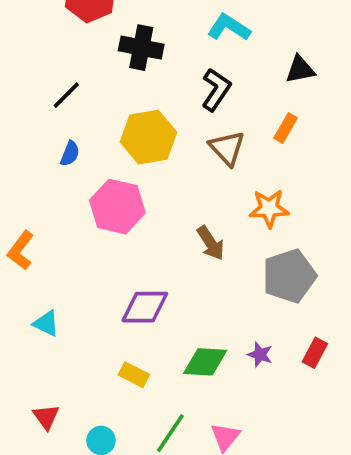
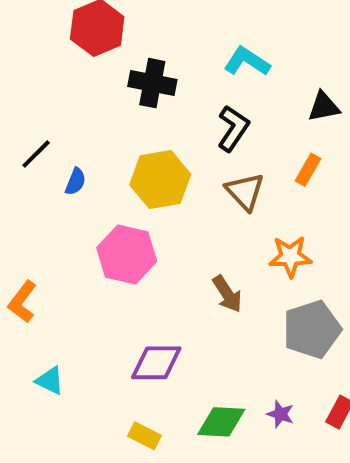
black line: (66, 95) -> (36, 154), moved
blue semicircle: (70, 154) -> (75, 182), moved

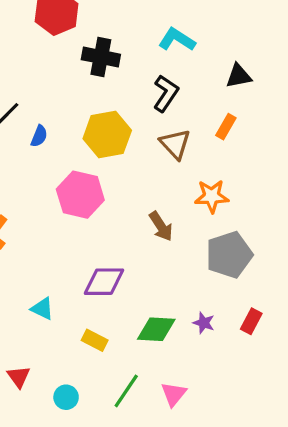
cyan triangle: (50, 381) -> (42, 309), moved

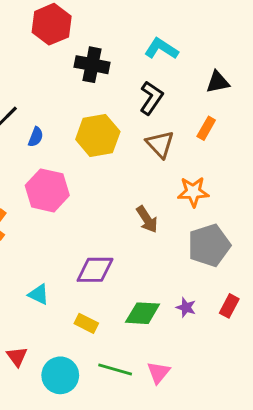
pink hexagon: (80, 195) -> (47, 190), moved
green line: (126, 391) -> (115, 370), turned 72
cyan circle: (66, 397) -> (60, 375), size x1.6

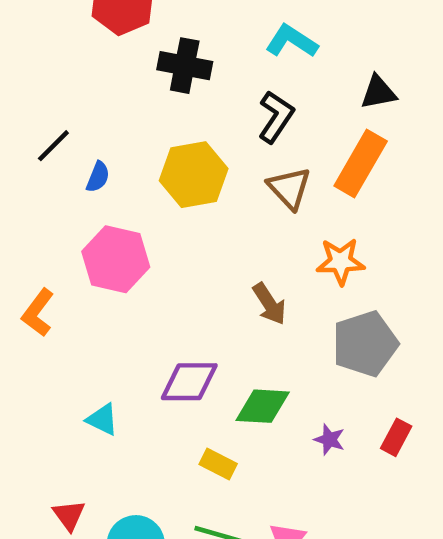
orange rectangle: (206, 128) -> (361, 164), size x1.8
green diamond: (143, 313) -> (263, 406), moved
yellow rectangle: (86, 323) -> (218, 464), moved

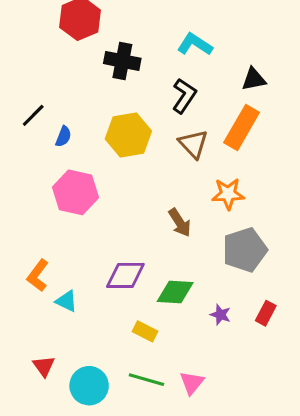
orange L-shape: (38, 313) -> (38, 275), moved

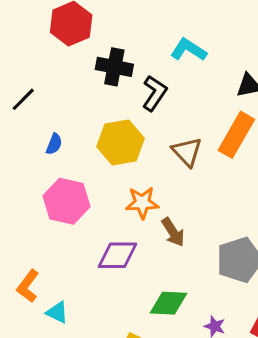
black L-shape: (184, 96) -> (155, 93), moved
black line: (33, 115) -> (23, 99), moved
orange star: (228, 194) -> (142, 203), moved
purple diamond: (125, 275) -> (117, 255), moved

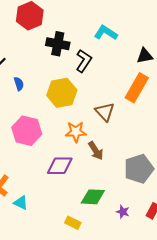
blue semicircle: (54, 144) -> (19, 84), moved, turned -40
brown triangle: (187, 152) -> (105, 112), moved

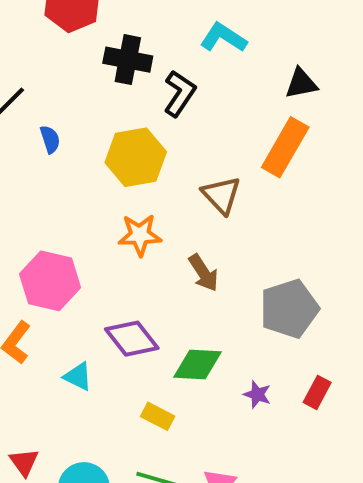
pink hexagon: (27, 131) -> (50, 281), moved
orange star: (76, 132) -> (140, 235), moved
purple diamond: (60, 166) -> (132, 339), moved, turned 52
cyan triangle: (21, 203) -> (78, 376), moved

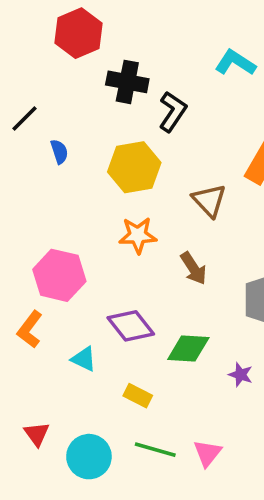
cyan L-shape: (223, 38) -> (235, 63), moved
yellow rectangle: (158, 416) -> (138, 396), moved

